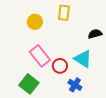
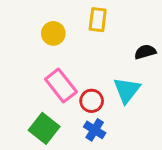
cyan triangle: (83, 59) -> (127, 90), turned 36
blue cross: (75, 85) -> (95, 130), moved

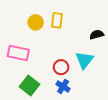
yellow rectangle: (98, 20) -> (57, 20), moved
pink rectangle: (61, 86) -> (18, 53), moved, turned -40

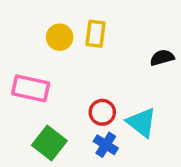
cyan triangle: (84, 60) -> (142, 123), moved, turned -30

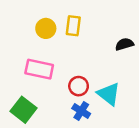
pink rectangle: (31, 88) -> (39, 69), moved
green square: (49, 143) -> (23, 110), moved

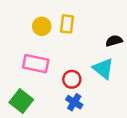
cyan triangle: (109, 94) -> (103, 68), moved

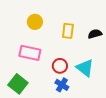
yellow rectangle: (67, 24) -> (68, 31), moved
cyan triangle: (103, 68) -> (85, 68), moved

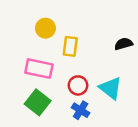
yellow rectangle: (68, 31) -> (70, 46), moved
green square: (18, 84) -> (38, 102), moved

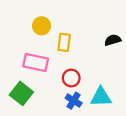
cyan triangle: (111, 88) -> (101, 97), moved, turned -40
green square: (38, 102) -> (21, 93), moved

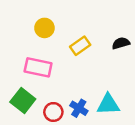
yellow rectangle: (64, 42) -> (80, 46), moved, turned 48
red circle: (71, 78) -> (53, 112), moved

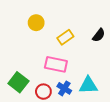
black semicircle: (121, 43) -> (99, 35), turned 144
pink rectangle: (38, 67) -> (56, 64), moved

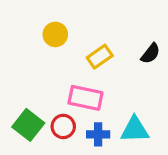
blue cross: (64, 88) -> (98, 134), turned -32
red circle: (43, 92) -> (63, 126), moved

